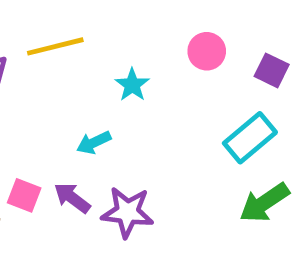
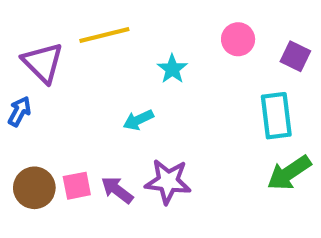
cyan rectangle: (250, 138) -> (276, 116), turned -57
pink square: (24, 195) -> (77, 186), moved, turned -32
purple arrow: (72, 198) -> (117, 190), moved

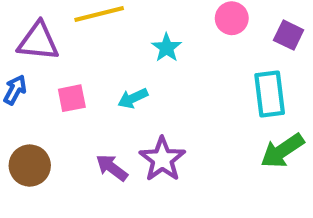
purple triangle: (43, 63) -> (38, 41), turned -39
purple star: (168, 181) -> (162, 159), turned 30
pink square: (77, 186) -> (72, 98), moved

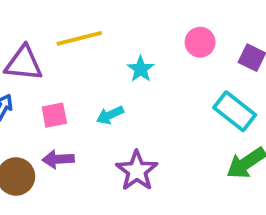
cyan rectangle: (270, 94) -> (235, 111), turned -45
purple arrow: (112, 168) -> (58, 159), moved, turned -40

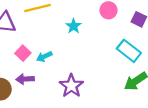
pink square: (54, 115) -> (23, 53), turned -35
cyan arrow: (110, 115) -> (44, 56), moved

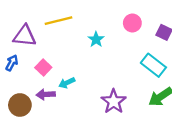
cyan arrow: (44, 56) -> (67, 83), moved
purple star: (71, 86) -> (114, 101), moved

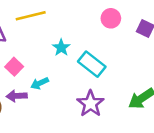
cyan star: (96, 39) -> (61, 48), moved
cyan rectangle: (153, 65) -> (92, 64), moved

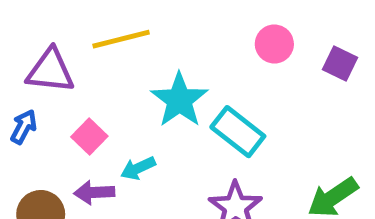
cyan star: (61, 48) -> (179, 100), size x1.6

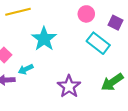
cyan rectangle: (238, 132) -> (98, 43), moved

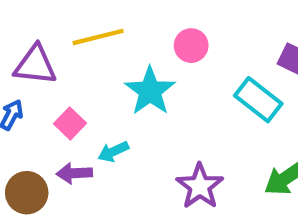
pink circle: (86, 14) -> (191, 46), moved

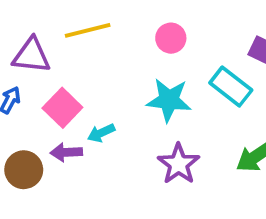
cyan star: (150, 91) -> (169, 100), moved, turned -30
pink square: (70, 123) -> (62, 108), size x1.4

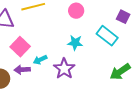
cyan star: (169, 100) -> (75, 43), size x0.7
purple star: (179, 164) -> (64, 69), moved

